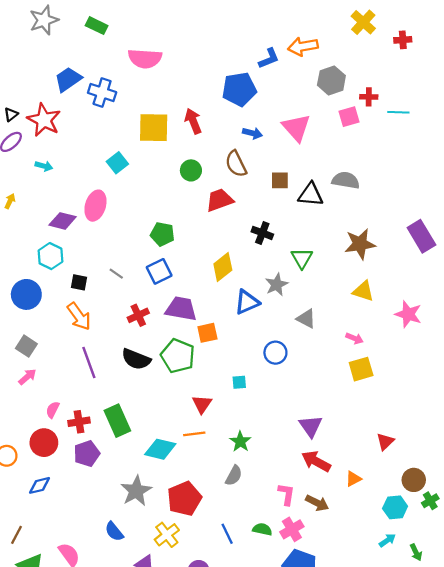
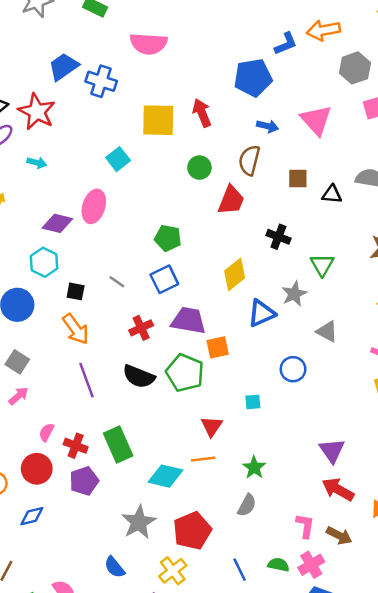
brown semicircle: (236, 164) -> (249, 160), turned 40
black triangle: (311, 195) -> (332, 194), size x0.7
red trapezoid: (219, 200) -> (231, 200), turned 132
red cross: (79, 422) -> (76, 446), turned 30

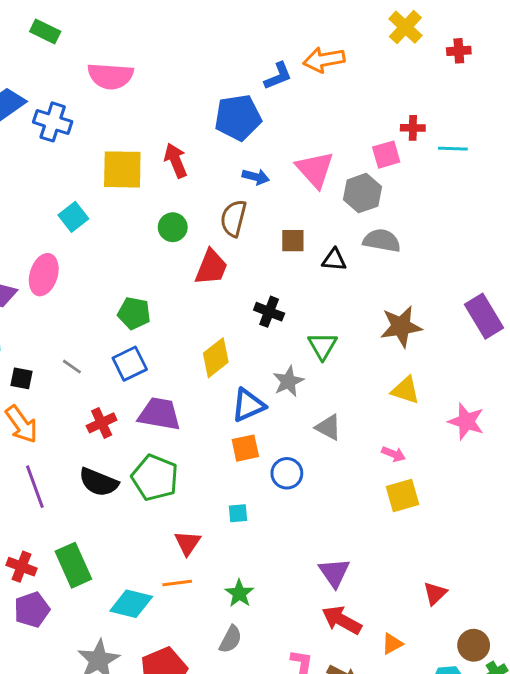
gray hexagon: (355, 68) -> (362, 193), moved
orange square: (218, 347) -> (245, 448), moved

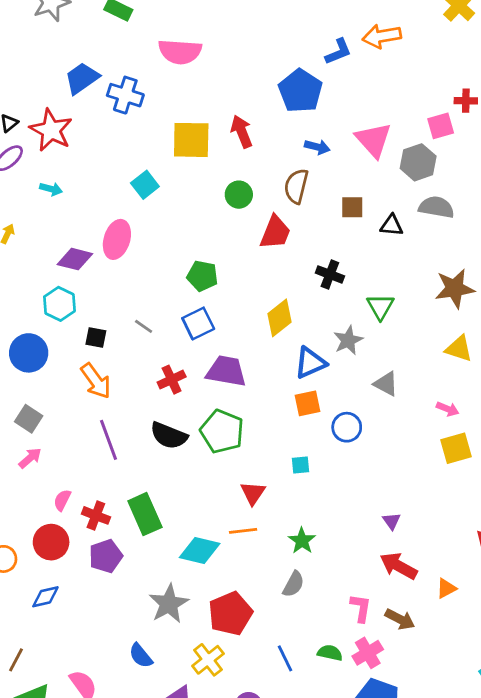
blue pentagon: (238, 118) -> (300, 91), turned -30
purple triangle: (334, 573) -> (392, 521), size x0.6

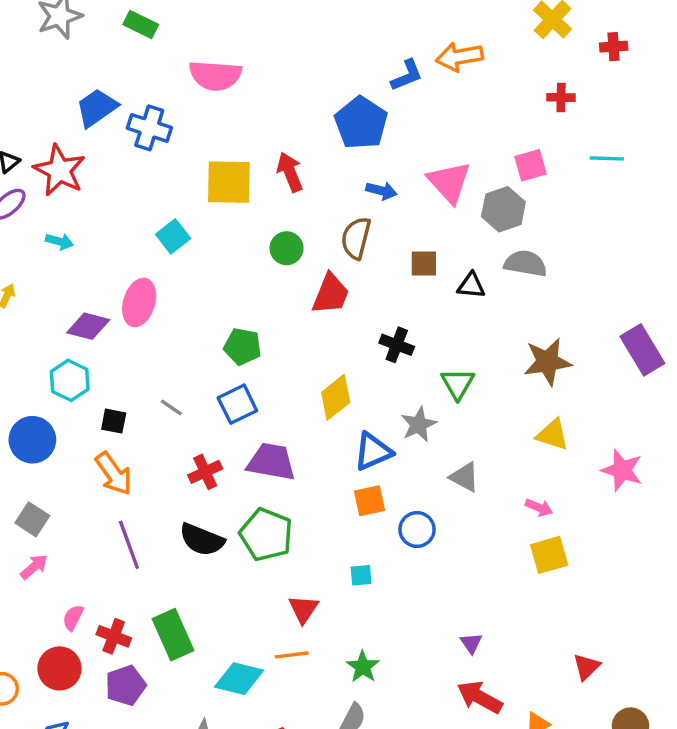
red cross: (466, 101) -> (561, 97), moved

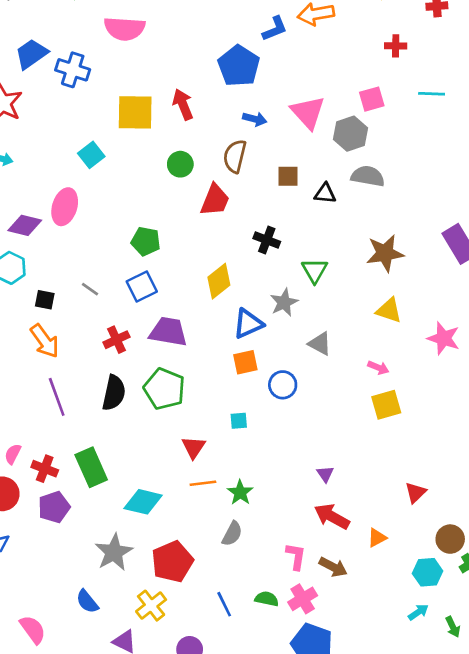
black semicircle: (202, 540) -> (114, 393), turned -100
orange line: (292, 655) -> (203, 483), moved

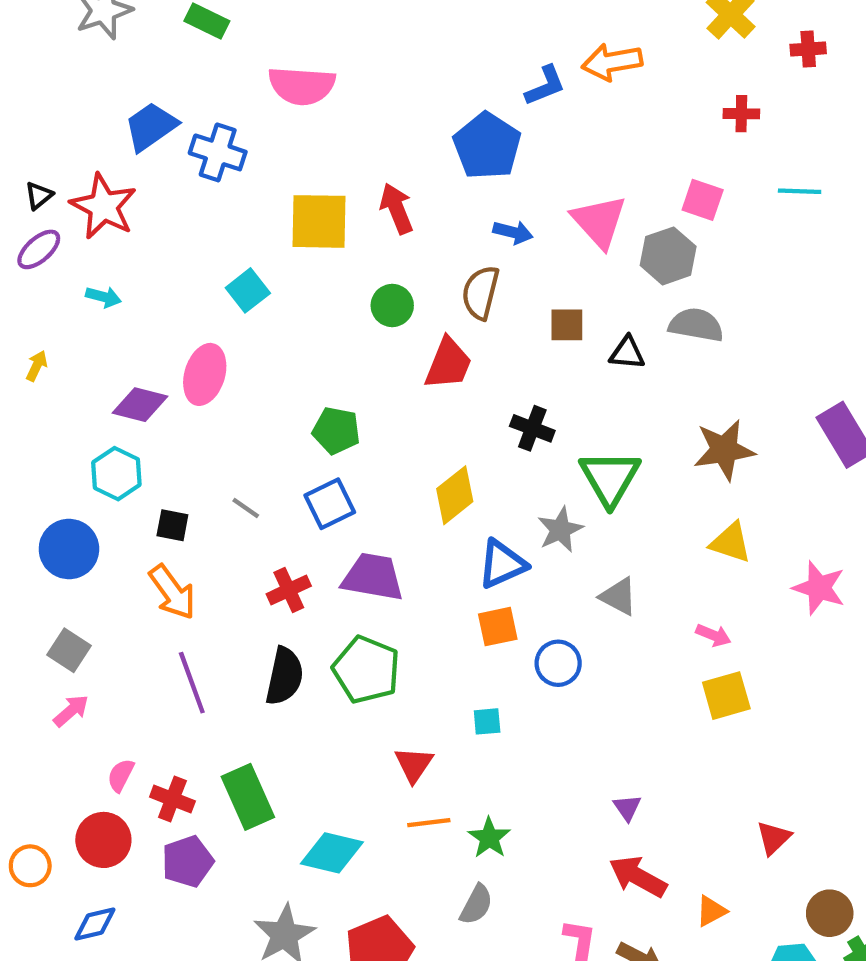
pink square: (372, 99) -> (703, 200), turned 35
green triangle: (315, 271) -> (610, 478), size x1.4

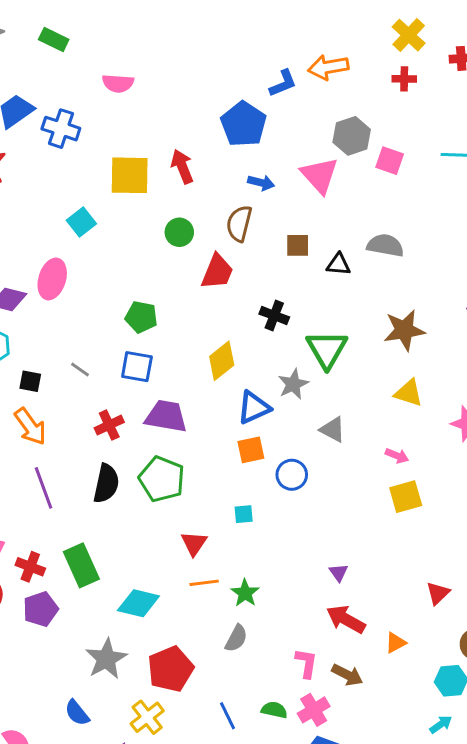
pink semicircle: (302, 86) -> (118, 83), size x0.7
red cross: (741, 114) -> (404, 79), moved
gray hexagon: (668, 256) -> (352, 136), moved
blue square: (330, 504) -> (137, 367), turned 36

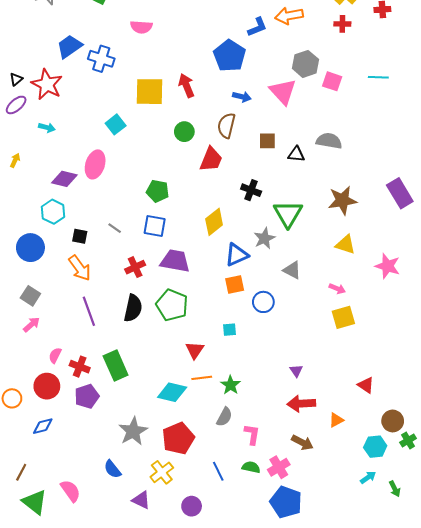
red triangle: (438, 593) -> (366, 385), turned -42
cyan diamond: (138, 603) -> (172, 392), moved
red arrow: (346, 619) -> (301, 404), turned -32
pink L-shape: (306, 663) -> (252, 434), moved

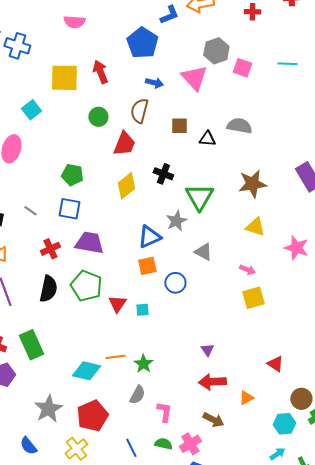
pink semicircle: (141, 27) -> (74, 22), moved
yellow diamond: (214, 222) -> (126, 186), moved
red triangle: (195, 350) -> (117, 304), moved

